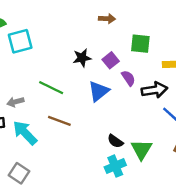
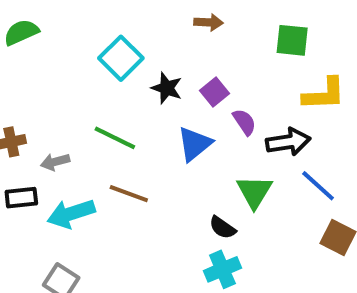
cyan square: (20, 41) -> (121, 58), moved, turned -30
green square: (140, 44) -> (292, 40), moved
black star: (82, 58) -> (167, 88), turned 30
cyan arrow: (25, 133) -> (71, 214), turned -64
green triangle: (141, 149) -> (254, 192), moved

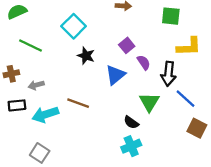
black star: (167, 88) -> (86, 56), moved
green line: (115, 138) -> (31, 45), moved
black arrow: (288, 142) -> (169, 74), turned 105

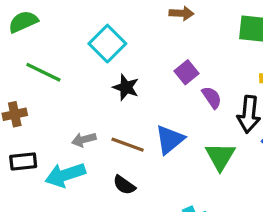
blue triangle: (115, 75) -> (170, 140), moved
gray arrow: (36, 85) -> (84, 140), moved
brown line: (78, 103) -> (128, 145), moved
black semicircle: (131, 122) -> (124, 185), moved

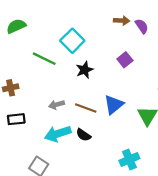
green line: (43, 72) -> (44, 59), moved
black star: (126, 87) -> (85, 70), turned 30
purple semicircle: (212, 97) -> (142, 26), moved
cyan arrow: (65, 175) -> (58, 134), moved

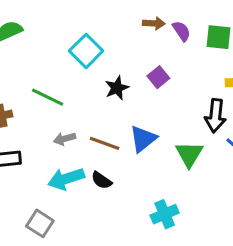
green line: (44, 59) -> (48, 97), moved
black star: (85, 70) -> (117, 88), moved

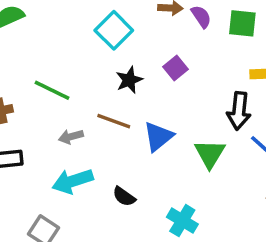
cyan square: (86, 51) -> (114, 30), moved
brown line: (105, 143) -> (114, 121), moved
black semicircle: (101, 180) -> (124, 197), moved
cyan cross: (165, 214) -> (182, 221), turned -36

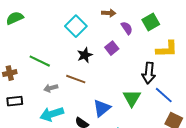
purple semicircle: (201, 17) -> (127, 28), moved
green square: (242, 23) -> (151, 22), turned -36
blue triangle: (158, 137) -> (102, 108), moved

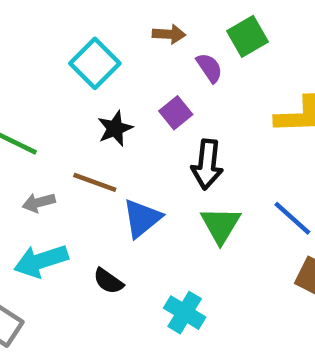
green square: (151, 22) -> (248, 36), moved
black arrow: (149, 73) -> (207, 164), moved
blue triangle: (102, 108) -> (142, 218), moved

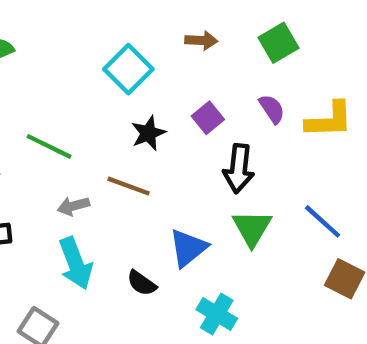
purple semicircle: (209, 68) -> (272, 109), moved
blue triangle: (142, 218) -> (188, 248), moved
cyan arrow: (41, 261) -> (76, 263), turned -93

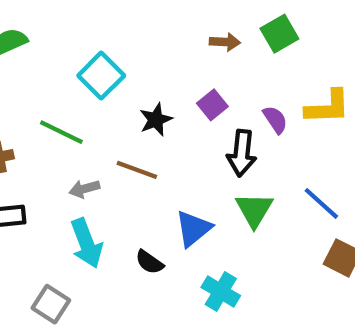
brown arrow: (201, 41) -> (225, 42), moved
cyan square: (128, 69) -> (101, 76), moved
purple semicircle: (272, 109) -> (275, 120), moved

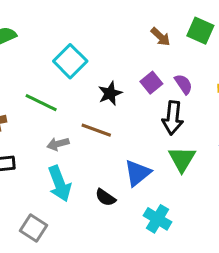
green square: (279, 34) -> (200, 31), turned -36
brown arrow: (225, 42) -> (161, 37), turned 40
purple semicircle: (275, 120) -> (183, 84), moved

